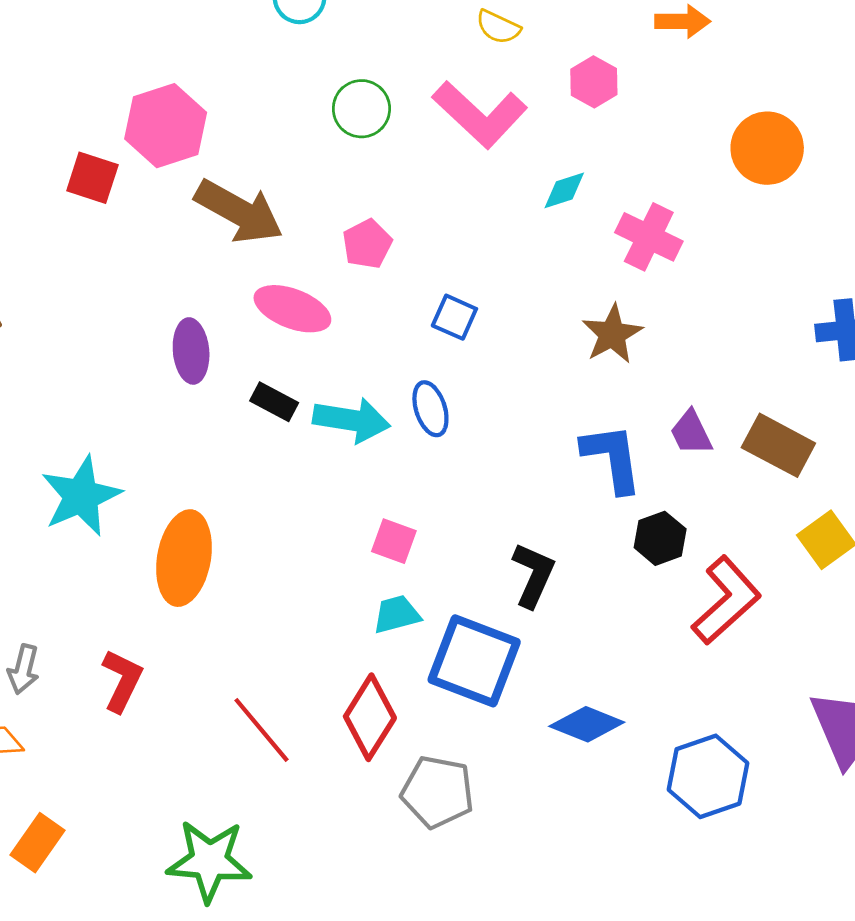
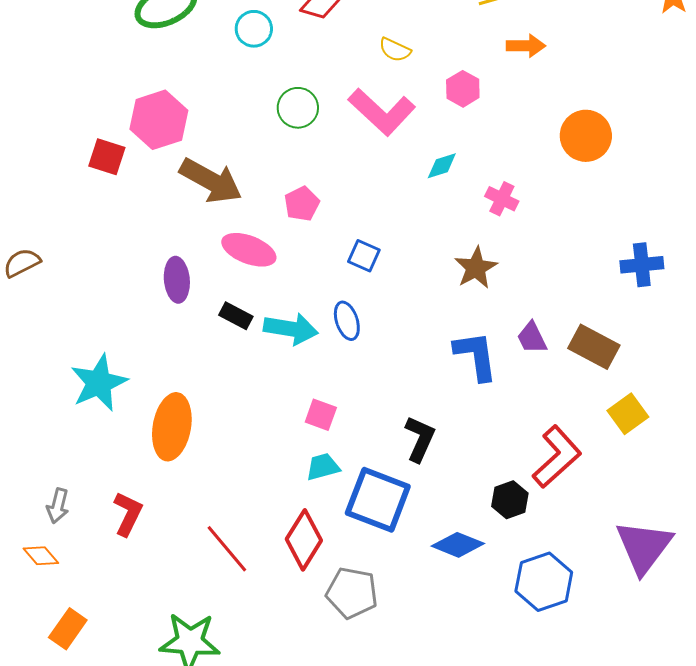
pink cross: (649, 237) -> (502, 199), size x0.7
black hexagon: (660, 538) -> (510, 500), moved

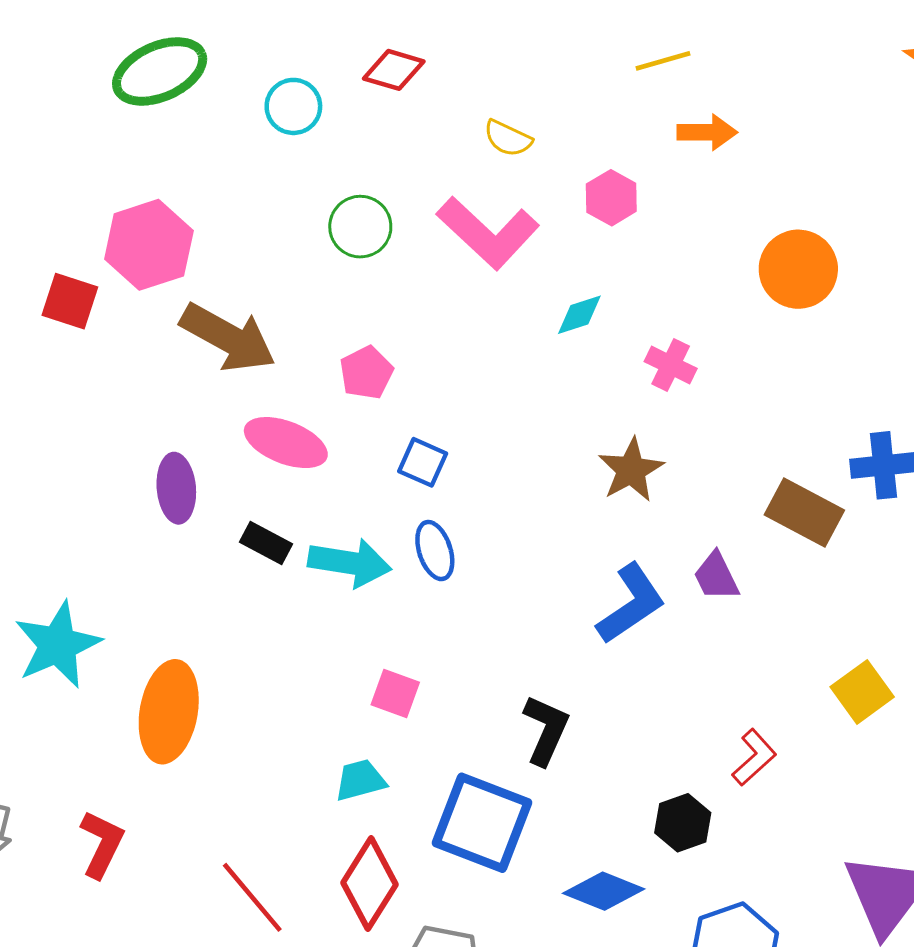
blue square: (364, 256) -> (423, 462), moved
brown rectangle: (594, 347) -> (804, 513), moved
blue L-shape: (476, 356) -> (631, 604), turned 64
red L-shape: (557, 457) -> (754, 757), size x0.6
cyan trapezoid: (323, 467) -> (360, 780), moved

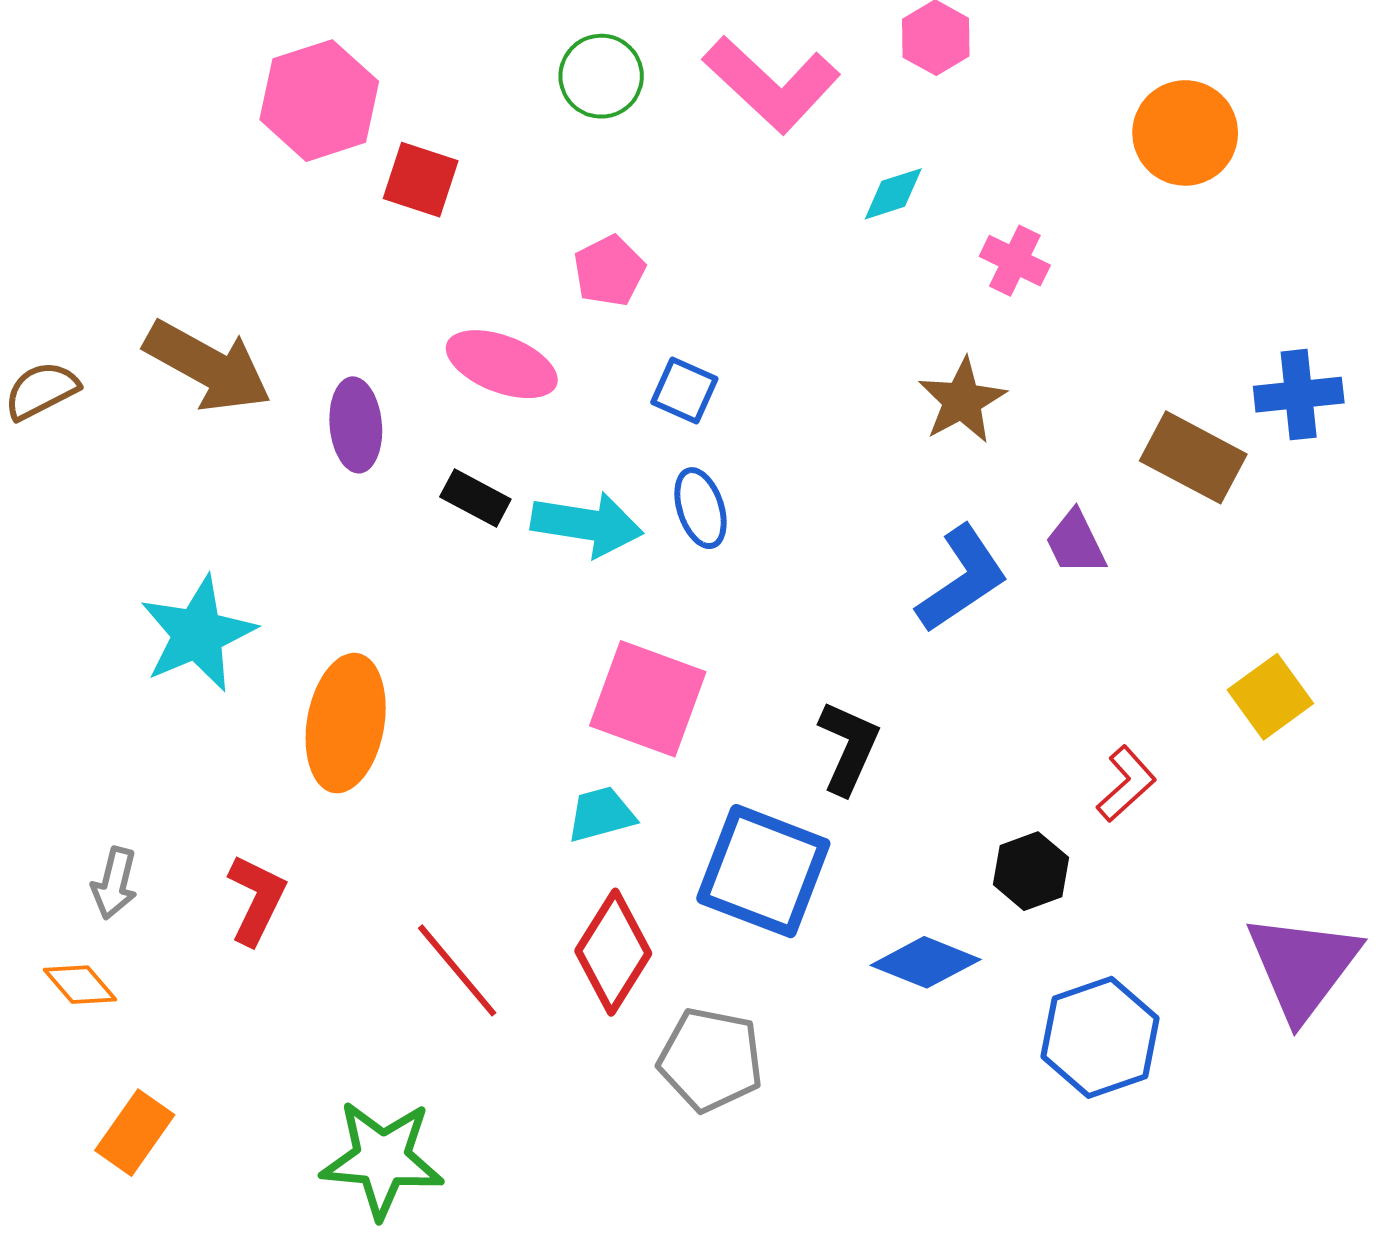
red square: (70, 301) -> (421, 180), moved
brown arrow: (228, 338) -> (208, 366), moved
pink square: (395, 693) -> (648, 699), size x1.8

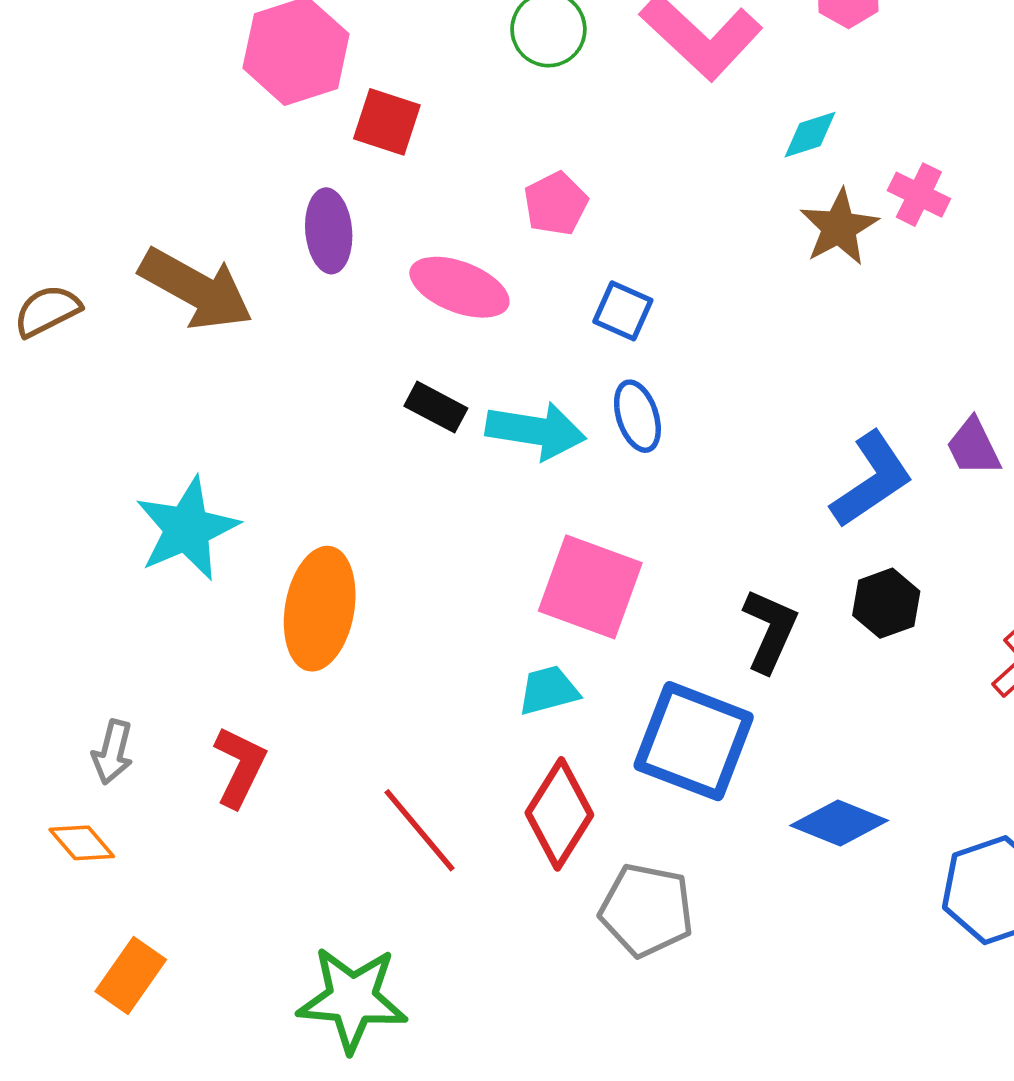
brown star: (962, 401) -> (839, 227), moved
purple ellipse: (356, 425) -> (329, 231), moved
black hexagon: (1031, 871) -> (886, 603), moved

